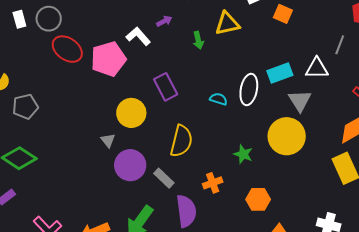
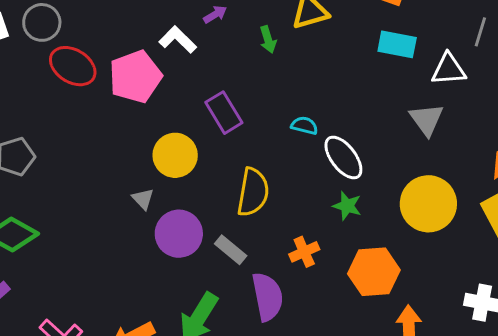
cyan rectangle: (280, 73) -> (397, 44), moved, turned 35
white ellipse: (249, 89) -> (343, 158), moved, turned -44
yellow circle: (287, 136) -> (428, 204), moved
orange hexagon: (258, 199) -> (374, 272), size x1.4

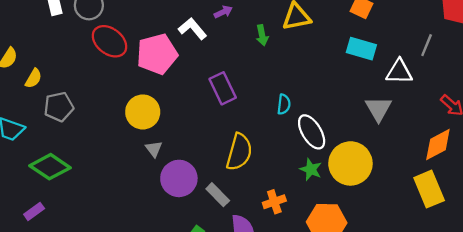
cyan semicircle: (304, 126) -> (284, 104), turned 78
yellow circle: (175, 155) -> (143, 112), moved
yellow circle: (428, 204) -> (350, 163), moved

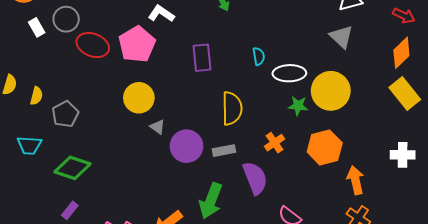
purple rectangle: (223, 88) -> (202, 58), turned 36
white ellipse: (312, 132) -> (289, 73), turned -44
gray rectangle: (218, 195) -> (224, 151), turned -40

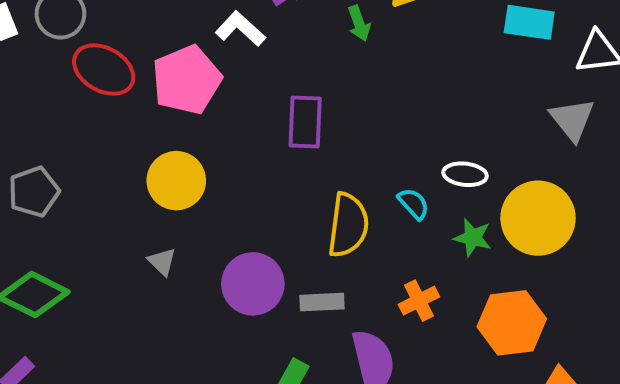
cyan semicircle: (259, 56) -> (413, 204), moved, turned -42
white ellipse: (289, 73) -> (465, 174), size x0.7
gray triangle: (158, 127) -> (162, 262), moved

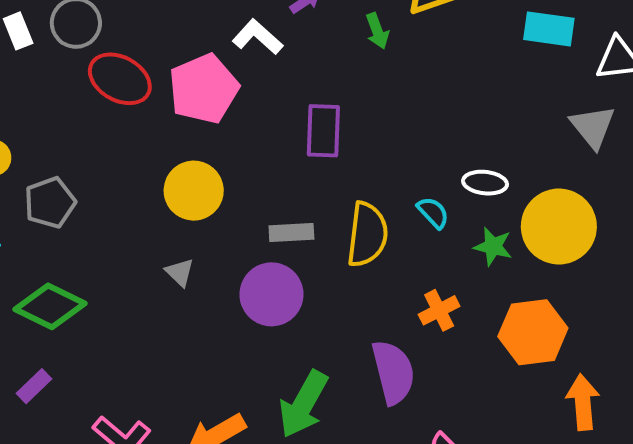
gray rectangle: (322, 302) -> (291, 232), moved

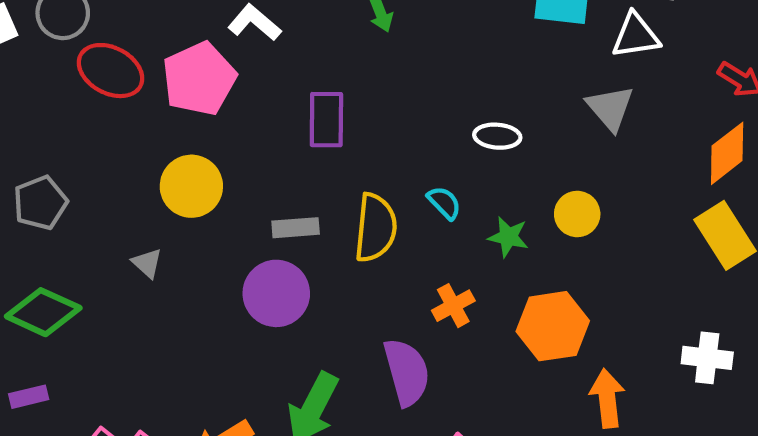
white ellipse: (485, 183) -> (497, 136), moved
yellow circle: (559, 227) -> (577, 214), size x0.6
gray triangle: (180, 272) -> (147, 263), moved
purple rectangle: (34, 386) -> (29, 397), turned 32

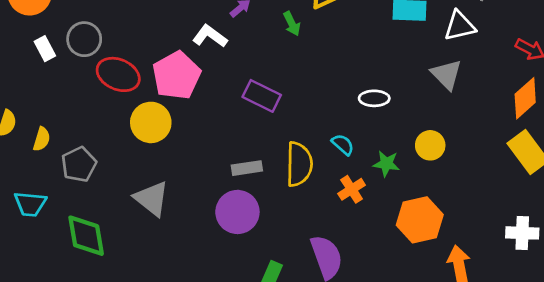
purple rectangle: (326, 120) -> (262, 96), turned -60
yellow circle: (191, 186) -> (151, 122), moved
gray triangle: (147, 263) -> (152, 199), size x1.8
orange cross: (453, 306) -> (352, 189), moved
green diamond: (43, 312) -> (86, 236), turned 60

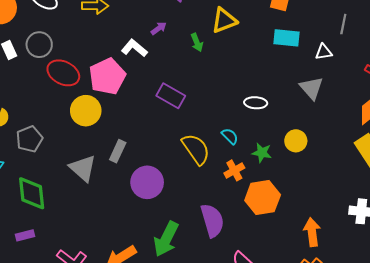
white triangle: (460, 26) -> (324, 52), size x0.7
yellow semicircle: (299, 164) -> (196, 149), turned -40
gray rectangle: (247, 168) -> (118, 151), moved, turned -60
orange hexagon: (420, 220) -> (263, 198), moved

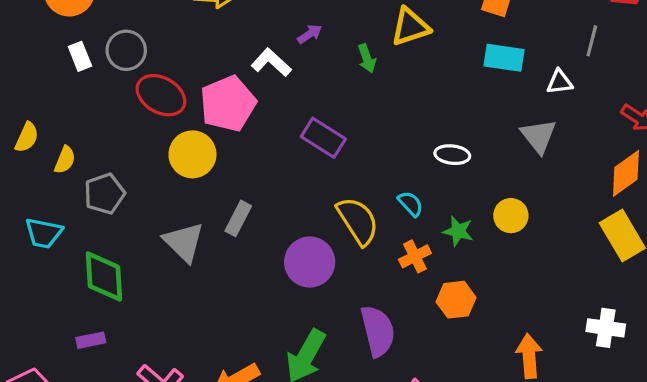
purple circle: (147, 182) -> (310, 262), moved
orange hexagon: (263, 198) -> (456, 300), size x0.7

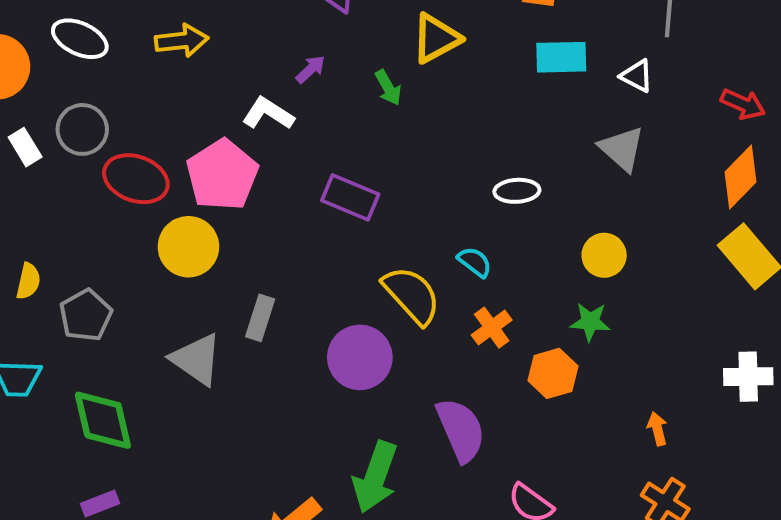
white triangle: (560, 82) -> (637, 76), turned 44
green star: (458, 231) -> (590, 322), moved
orange arrow: (529, 356) -> (657, 429), size x0.6

